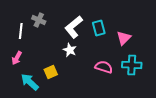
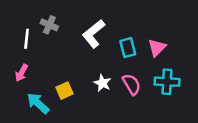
cyan rectangle: (99, 28) -> (128, 48), moved
white star: (70, 50) -> (102, 83), moved
pink semicircle: (104, 67) -> (132, 84), turned 42

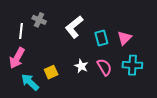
pink arrow: (21, 73) -> (17, 58), size x1.5

